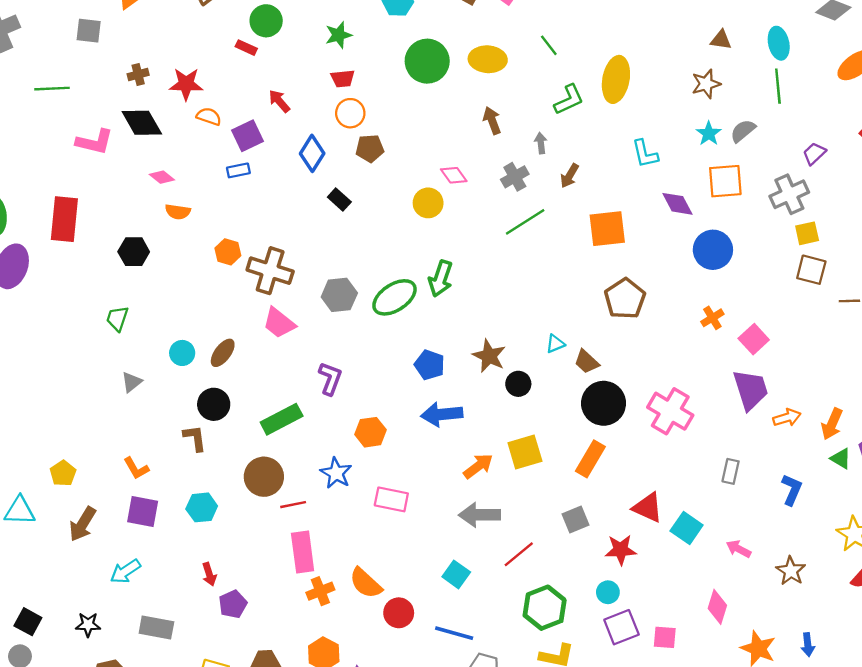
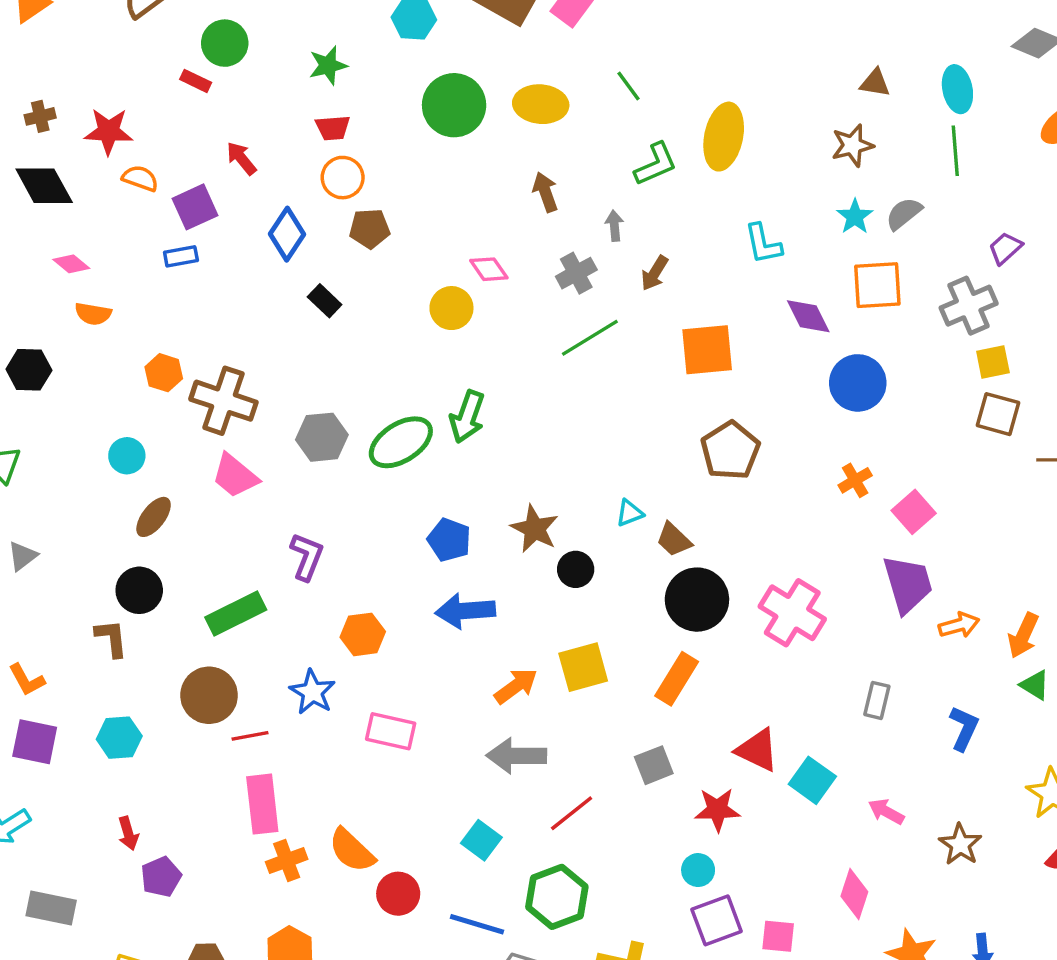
cyan circle: (182, 353) -> (127, 456), moved
green hexagon: (545, 608) -> (557, 897), moved

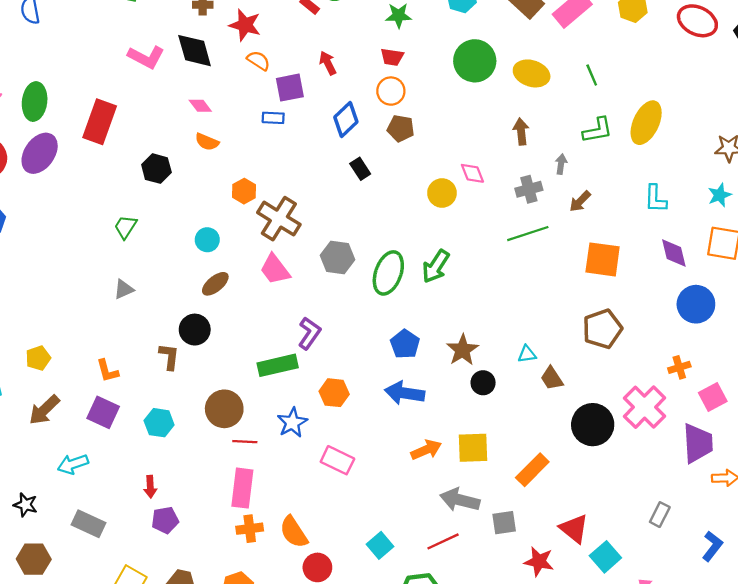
green ellipse: (401, 442) -> (388, 273), turned -51
black circle: (697, 600) -> (593, 425), moved
green rectangle: (236, 613) -> (278, 365), moved
pink cross: (792, 613) -> (645, 407), moved
gray arrow: (516, 756) -> (460, 500), moved

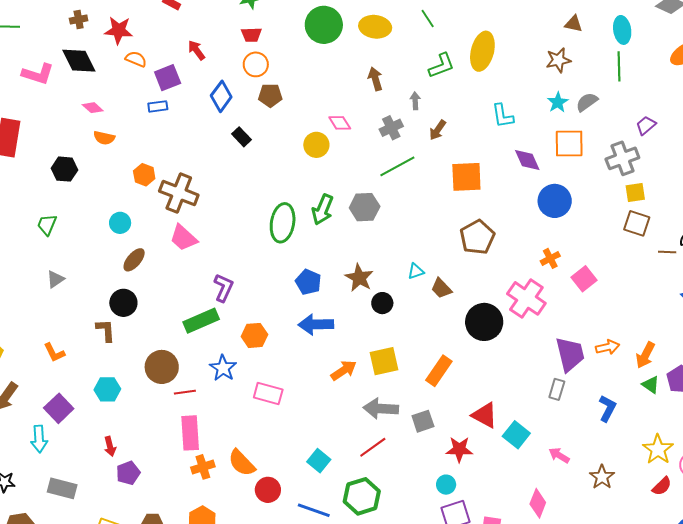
gray hexagon: (338, 258) -> (365, 207), moved
purple square: (103, 412) -> (59, 408), moved, turned 32
purple trapezoid: (698, 443) -> (570, 354), moved
cyan arrow: (73, 464) -> (39, 439), turned -64

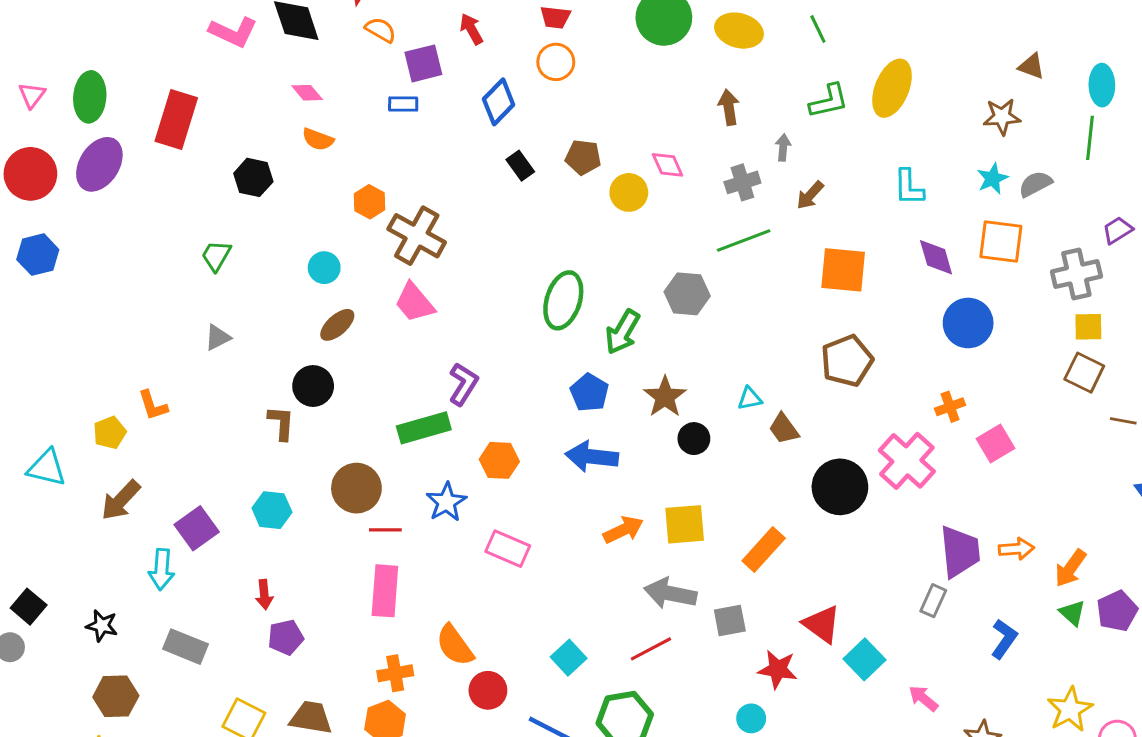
brown pentagon: (270, 95) -> (583, 157), moved
green arrow: (323, 210) -> (623, 332), moved
orange L-shape: (54, 353) -> (153, 405), moved
orange cross: (203, 467) -> (395, 673), moved

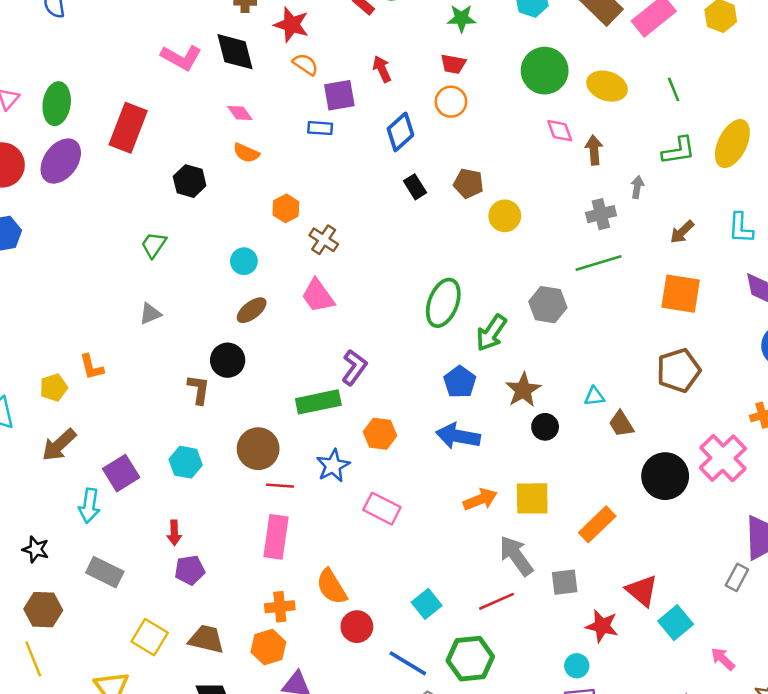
pink diamond: (668, 165) -> (560, 131), moved
brown arrow: (810, 195) -> (682, 232), moved
brown cross: (417, 236) -> (324, 240), size x0.6
gray arrow: (670, 593) -> (516, 556), turned 39

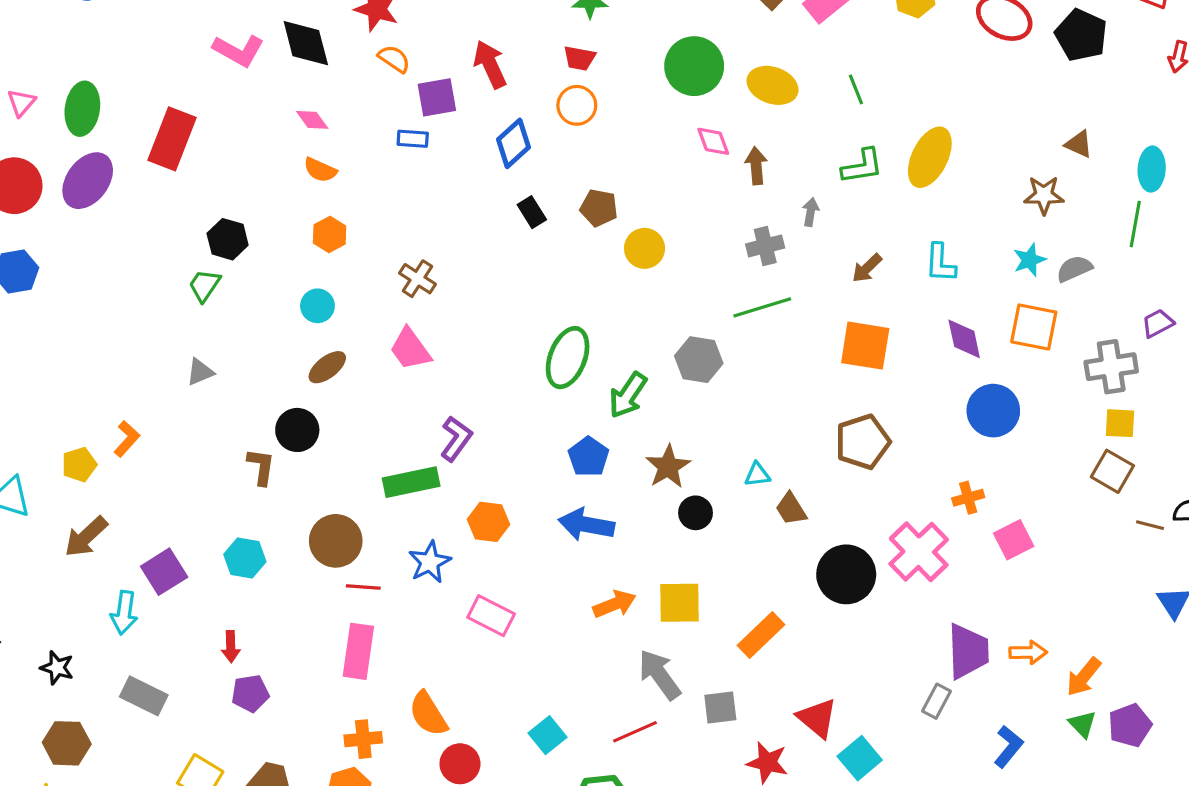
red arrow: (382, 69) -> (490, 64), size x1.4
black hexagon: (190, 181) -> (228, 239), moved
orange hexagon: (286, 208) -> (330, 234), moved
orange L-shape: (92, 367) -> (127, 439), turned -124

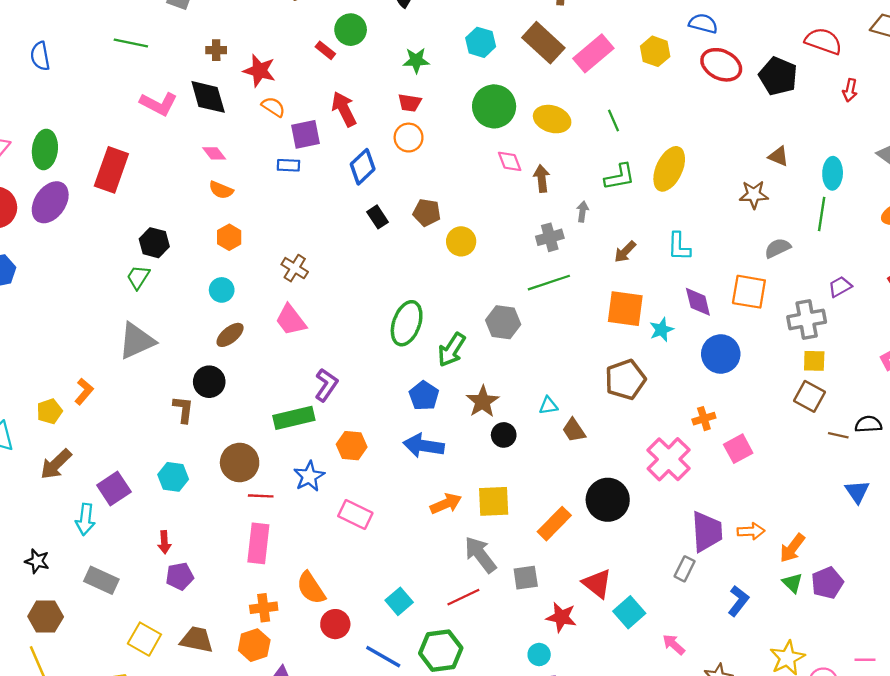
cyan star: (1029, 260) -> (662, 330), moved
gray triangle: (200, 372) -> (137, 341), size x1.8
black circle: (846, 574) -> (608, 500), moved

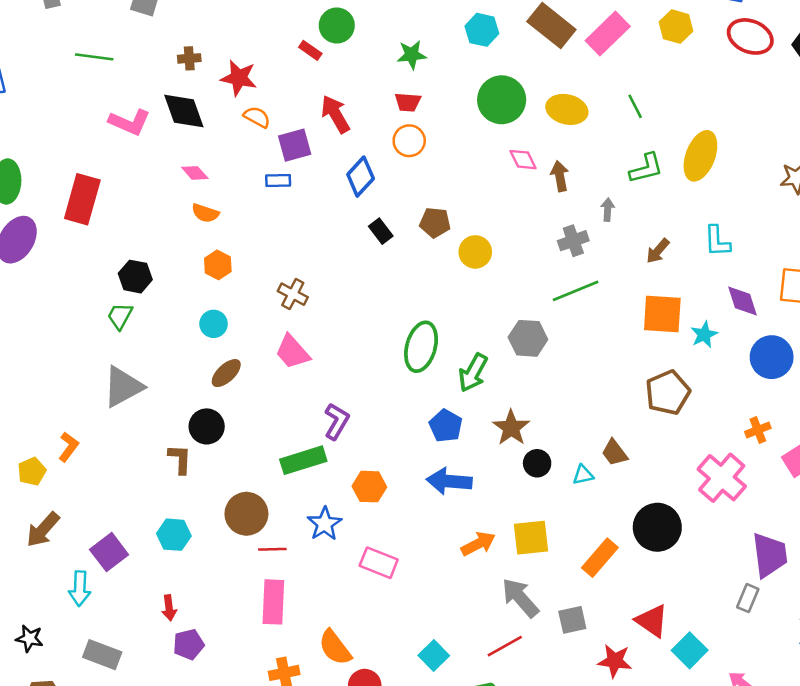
cyan triangle: (548, 406) -> (583, 475), moved

